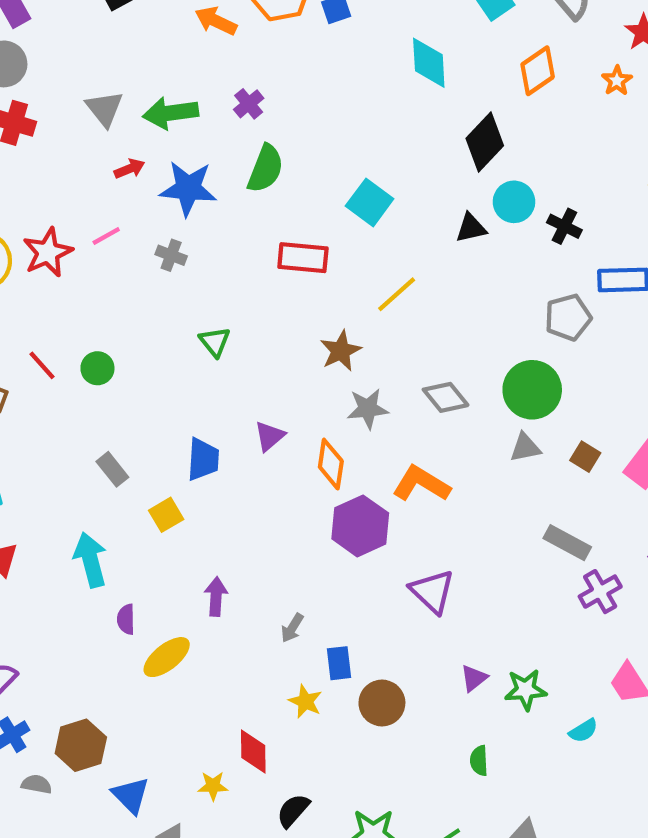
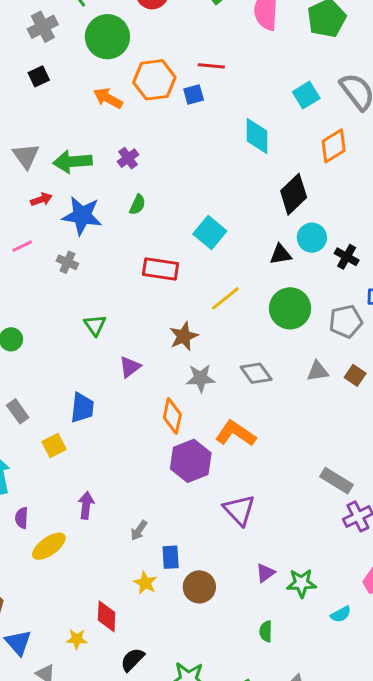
green semicircle: (265, 169) -> (137, 205), size x0.6
green circle: (532, 390) -> (290, 308), moved
purple triangle: (270, 436) -> (130, 367), moved
gray triangle: (525, 448) -> (318, 371), moved
brown square: (585, 457) -> (355, 375), moved

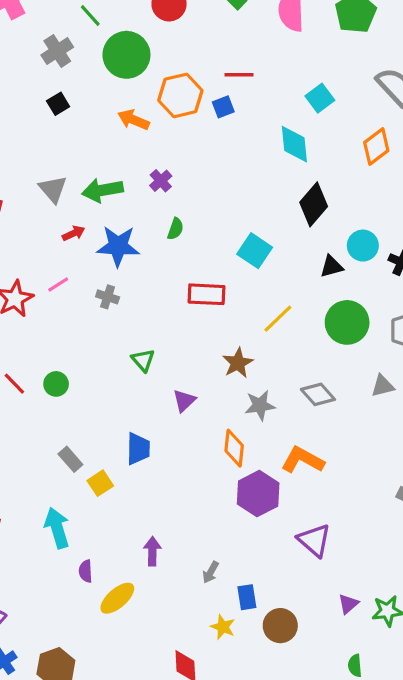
cyan square: (306, 95) -> (320, 98), moved
black diamond: (294, 194) -> (314, 204), moved
yellow square: (54, 446) -> (100, 483), moved

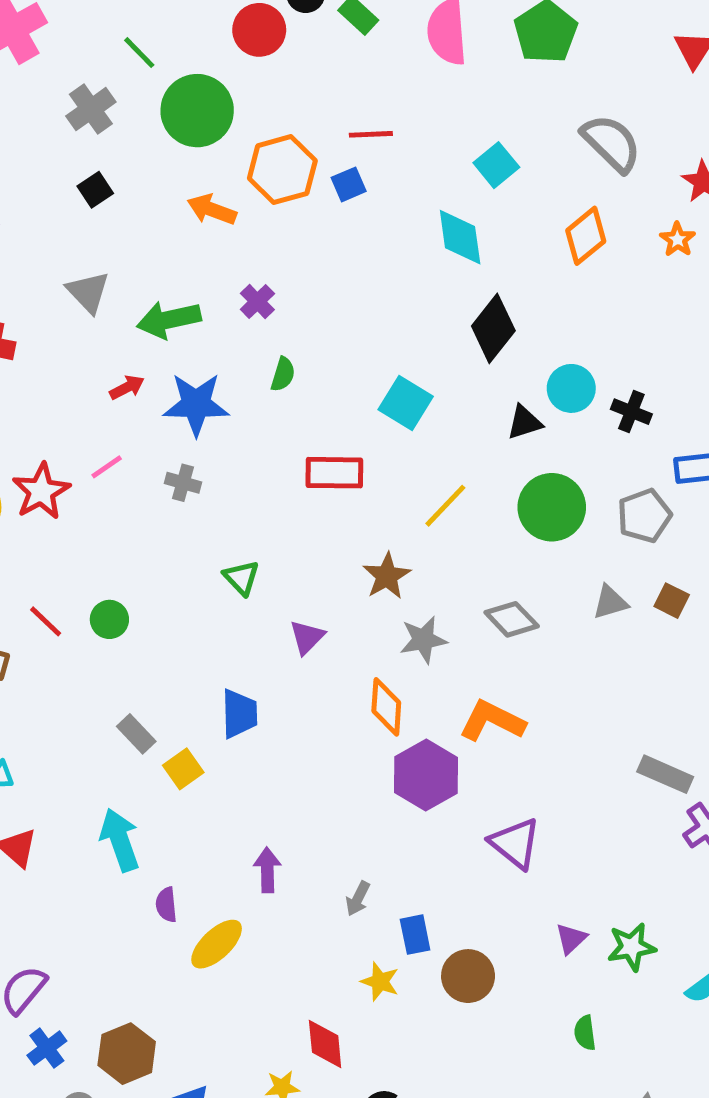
gray triangle: (53, 189) -> (88, 292), moved

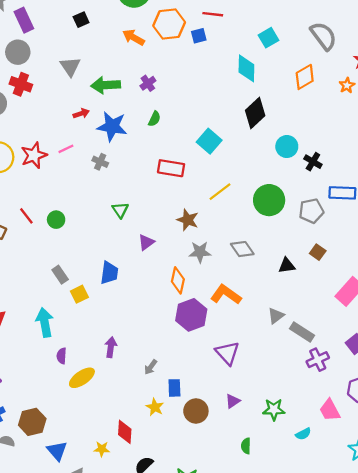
black triangle: (524, 422) -> (287, 266), moved
brown star: (387, 576) -> (188, 220), turned -30
gray triangle: (610, 602) -> (276, 316), moved, turned -30
purple triangle: (571, 939) -> (233, 401), moved

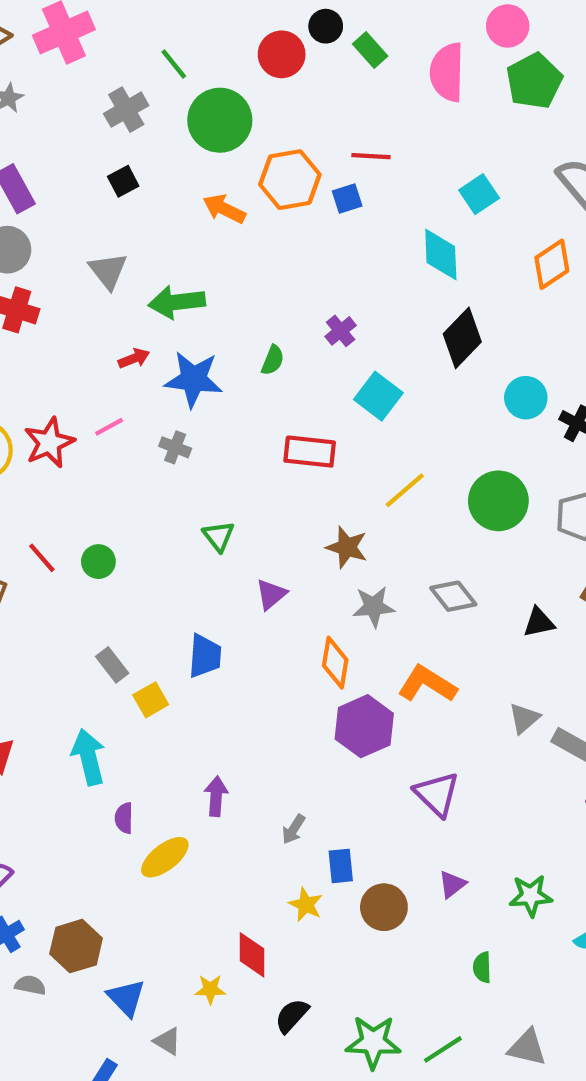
purple cross: (148, 83) -> (341, 331), moved

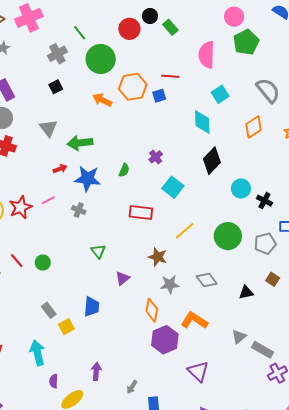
pink semicircle: (447, 72) -> (207, 55), moved

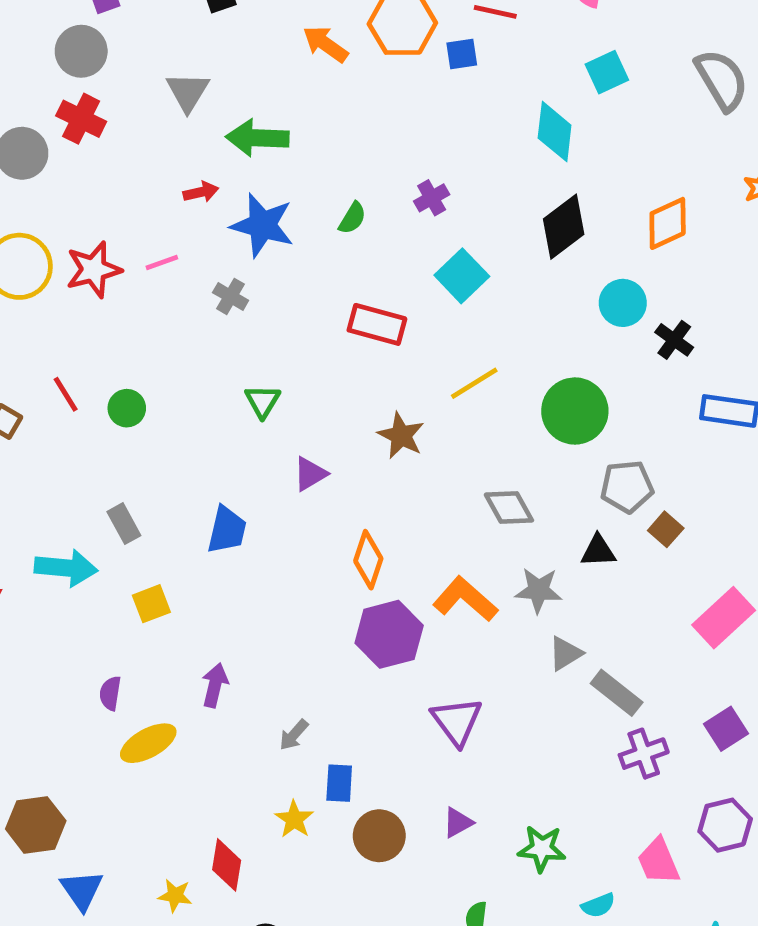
orange diamond: (254, 127) -> (668, 223), moved
gray pentagon: (265, 244) -> (627, 487), moved
gray star: (170, 284) -> (538, 590), moved
yellow square: (66, 327) -> (151, 604), moved
cyan arrow: (37, 353) -> (66, 568), moved, turned 100

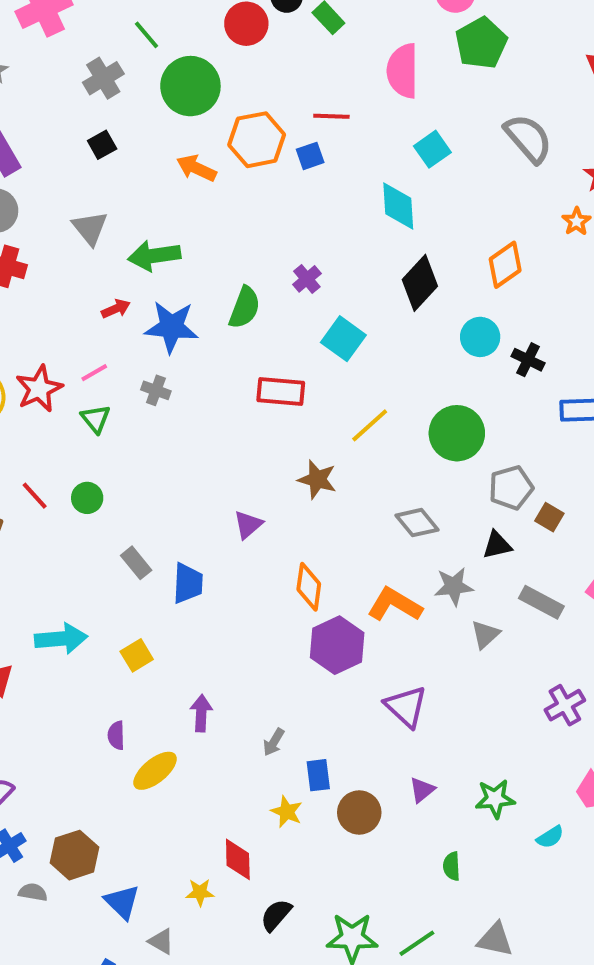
green semicircle: (352, 218) -> (245, 308), size x1.5
green triangle: (263, 401) -> (96, 419), moved
gray rectangle: (124, 524) -> (136, 563), moved
gray rectangle: (617, 693) -> (541, 602), moved

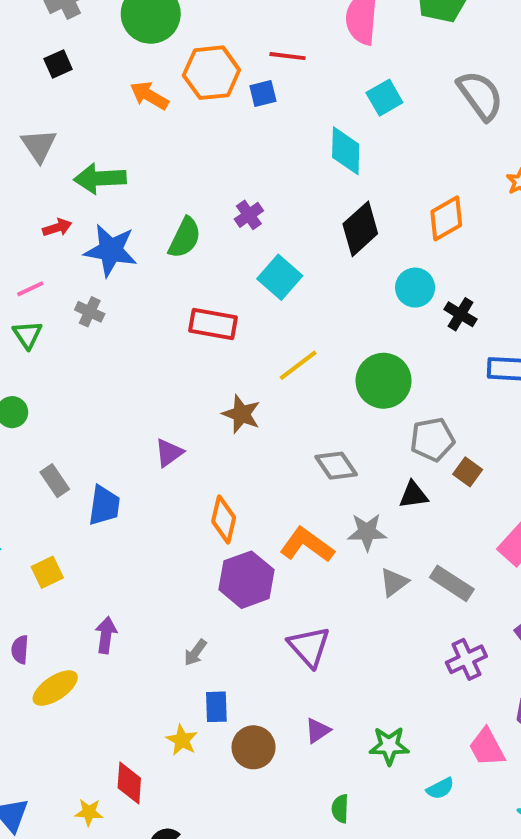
gray rectangle: (541, 602) -> (452, 583), moved
gray arrow: (274, 742) -> (195, 653), moved

